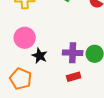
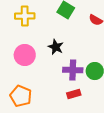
black star: (40, 56) -> (56, 47), moved

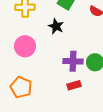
black star: (56, 47) -> (56, 26), moved

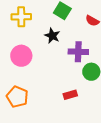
purple cross: (73, 61) -> (78, 52), moved

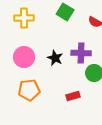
black star: (52, 36) -> (55, 58), moved
orange pentagon: (17, 97) -> (29, 90), moved, turned -30

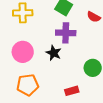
purple cross: (81, 53) -> (66, 33), moved

